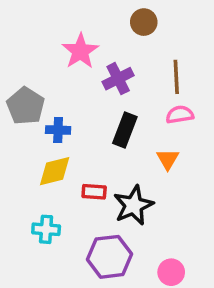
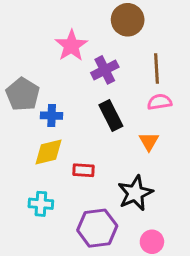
brown circle: (144, 22) -> (128, 20), size x1.4
black rectangle: (125, 130) -> (111, 116), turned -48
black star: (133, 205) -> (135, 193), moved

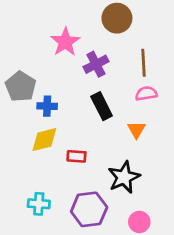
cyan cross: (41, 204) -> (39, 204), moved

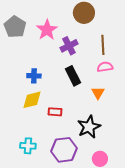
gray pentagon: (21, 87) -> (15, 27), moved

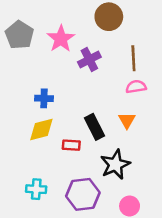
black rectangle: (73, 76) -> (95, 127), moved

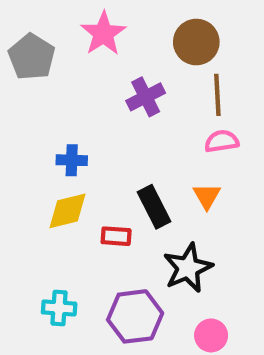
brown circle: (109, 17) -> (196, 42), moved
pink star: (61, 39) -> (103, 34), moved

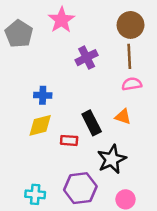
brown circle: (196, 42) -> (131, 25), moved
orange triangle: (207, 196) -> (123, 117), turned -42
cyan cross: (59, 308) -> (35, 194), moved

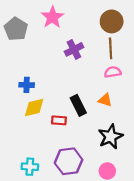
blue cross: (43, 95) -> (27, 85), moved
black star: (112, 159) -> (111, 137), moved

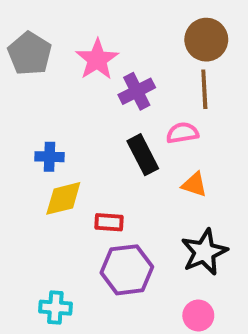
pink star: (52, 17) -> (97, 59), moved
pink semicircle: (113, 72) -> (182, 133), moved
black rectangle: (78, 105) -> (143, 155), moved
purple hexagon: (69, 161) -> (127, 270), moved

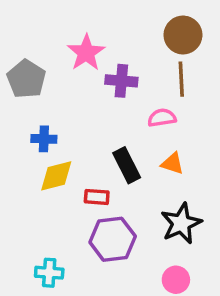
gray pentagon: (30, 54) -> (26, 79), moved
purple cross: (137, 91) -> (121, 81), turned 32
black rectangle: (143, 155) -> (127, 165), moved

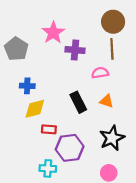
red rectangle: (97, 197) -> (49, 129), moved
cyan cross: (49, 273) -> (48, 168), moved

